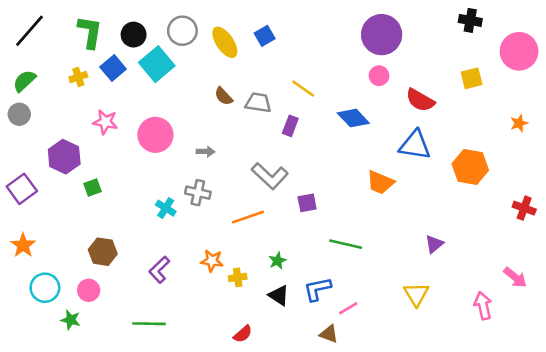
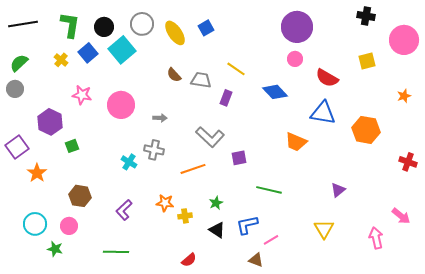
black line: (30, 31) -> (23, 24), turned 40
yellow cross: (78, 77) -> (61, 60), turned -32
orange star: (23, 245) -> (37, 173), moved

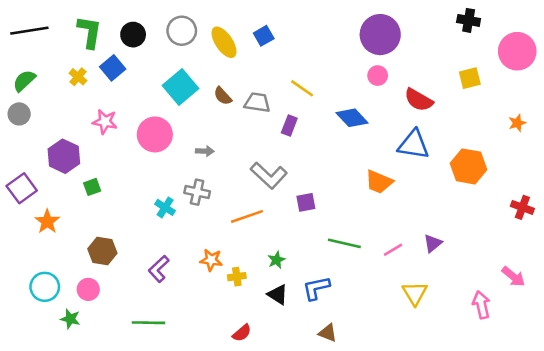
cyan square: (122, 50) -> (180, 87), moved
pink line: (271, 240) -> (393, 250), moved

